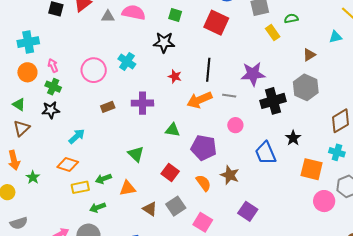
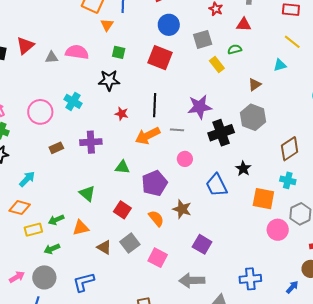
purple pentagon: (204, 148) -> (154, 183), turned -30

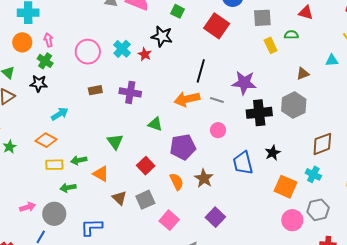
red star: (122, 114) -> (145, 54), moved
orange triangle: (81, 228) -> (101, 174), turned 30

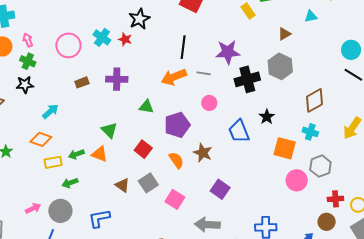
black star: (162, 36) -> (139, 19), turned -30
orange triangle: (101, 174) -> (99, 154), moved

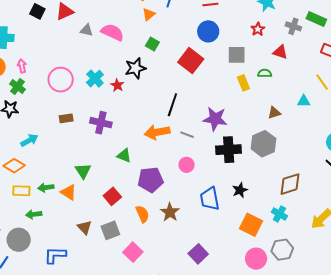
purple square: (220, 189) -> (198, 254), moved

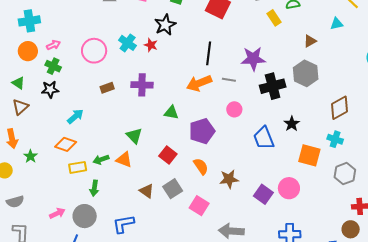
pink arrow: (22, 66) -> (53, 45), turned 88
brown star: (170, 212) -> (229, 179), moved, turned -30
green arrow: (34, 214) -> (94, 188), turned -63
pink circle: (256, 259) -> (289, 188), moved

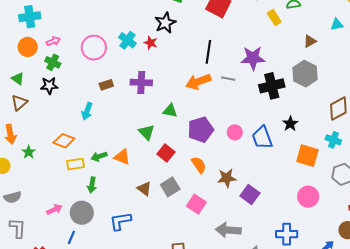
pink circle: (234, 109) -> (235, 132), moved
cyan arrow: (75, 116) -> (87, 111), moved, turned 150
green triangle: (134, 136) -> (147, 132), moved
pink circle: (289, 188) -> (308, 197), moved
purple square: (263, 194) -> (250, 195), moved

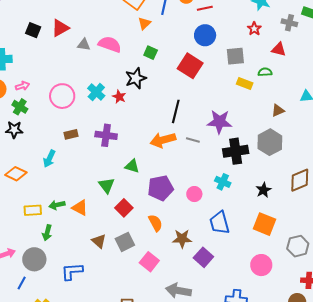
yellow rectangle: (274, 18) -> (245, 83), turned -42
black star: (290, 124) -> (263, 190), moved
blue trapezoid: (262, 138) -> (219, 223), moved
cyan cross: (333, 140) -> (223, 182), moved
orange diamond: (64, 141) -> (16, 174), moved

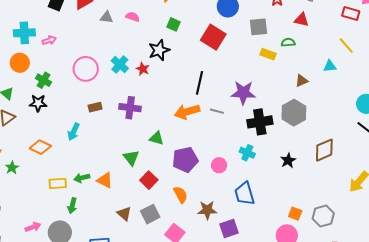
pink semicircle: (110, 44) -> (133, 17), size x0.6
pink arrow: (22, 86) -> (49, 40), moved
orange square: (264, 224) -> (295, 214), moved, size x0.6
purple square: (203, 257) -> (229, 228), turned 30

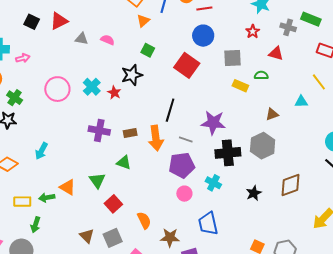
brown rectangle: (95, 107) -> (130, 133), moved
orange arrow: (187, 112) -> (156, 138), turned -85
purple pentagon: (185, 160) -> (182, 165), moved
orange triangle: (105, 180) -> (68, 187), moved

